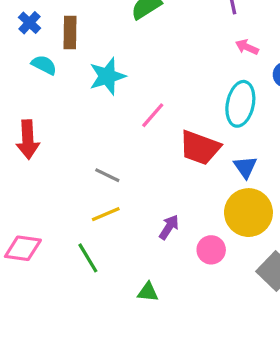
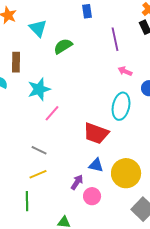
pink line: (153, 115) -> (52, 113), moved
blue triangle: (245, 167) -> (96, 165), moved, turned -42
pink circle: (211, 250) -> (92, 196), moved
green line: (88, 258) -> (27, 201), turned 30

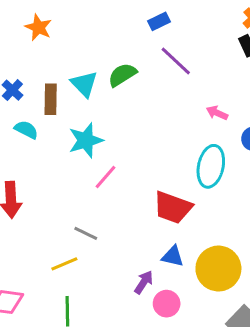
blue rectangle: (87, 11) -> (159, 21), turned 72
cyan triangle: (38, 28) -> (84, 84), moved
purple line: (115, 39) -> (176, 61), moved, turned -35
yellow line: (38, 174) -> (64, 264), moved

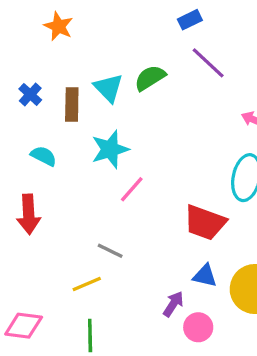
cyan semicircle: (26, 130) -> (44, 156), moved

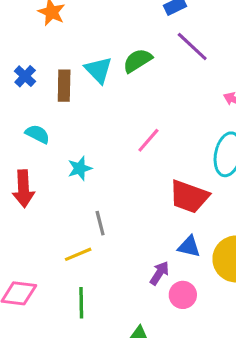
cyan star: (110, 149) -> (80, 168), moved, size x0.7
pink line: (132, 189) -> (148, 140), moved
gray line: (110, 251) -> (100, 223), turned 50

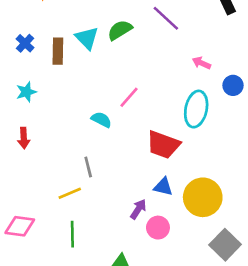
cyan semicircle: (38, 134) -> (101, 120), moved
cyan star: (80, 168) -> (26, 92), moved
red arrow: (23, 189) -> (24, 138), size x0.7

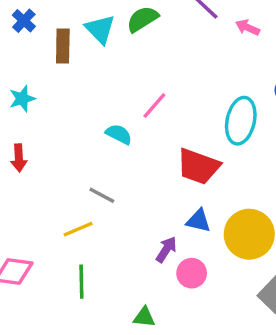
blue cross: (25, 43) -> (24, 21), moved
pink arrow: (201, 63) -> (248, 27), moved
gray line: (88, 167) -> (102, 195), turned -48

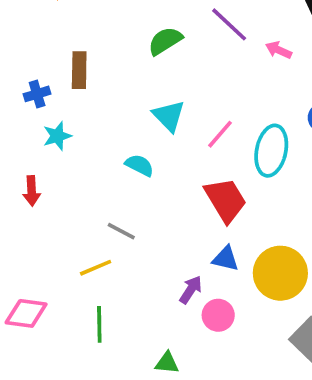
blue cross: (24, 21) -> (37, 94), moved, turned 30
cyan triangle: (100, 29) -> (169, 116), moved
cyan star: (22, 99) -> (57, 136), moved
pink line: (154, 105) -> (220, 134), moved
red trapezoid: (198, 166) -> (225, 200), turned -141

